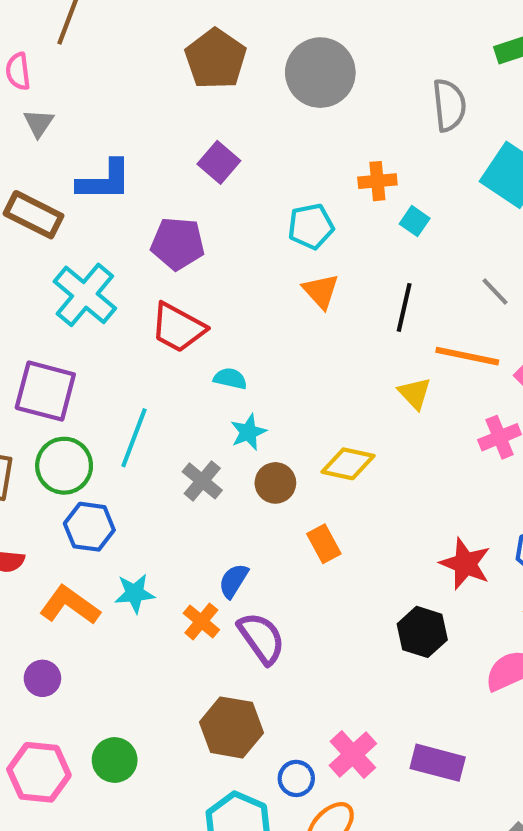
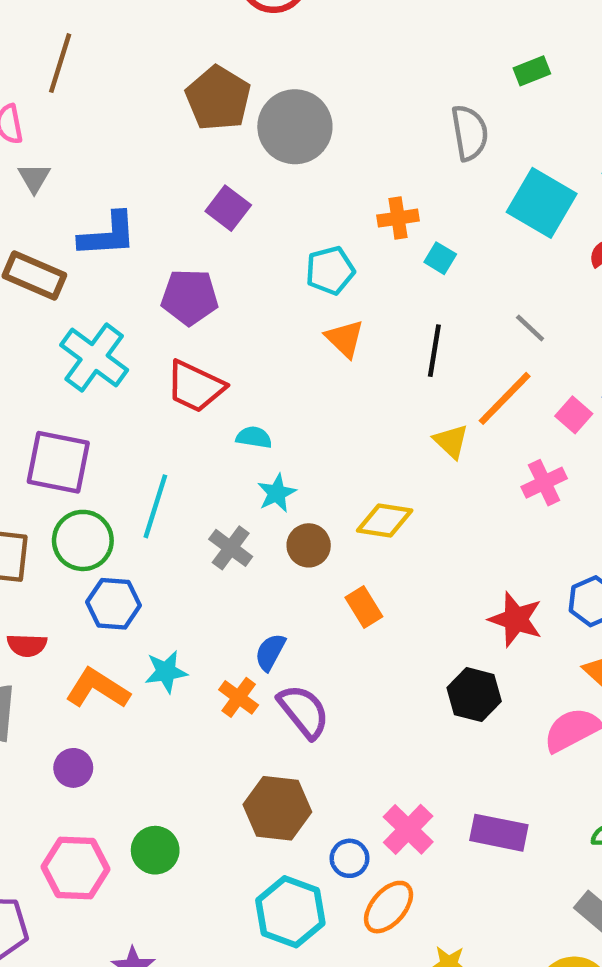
gray circle: (320, 73) -> (295, 127), moved
orange line: (467, 356) -> (505, 398), turned -54

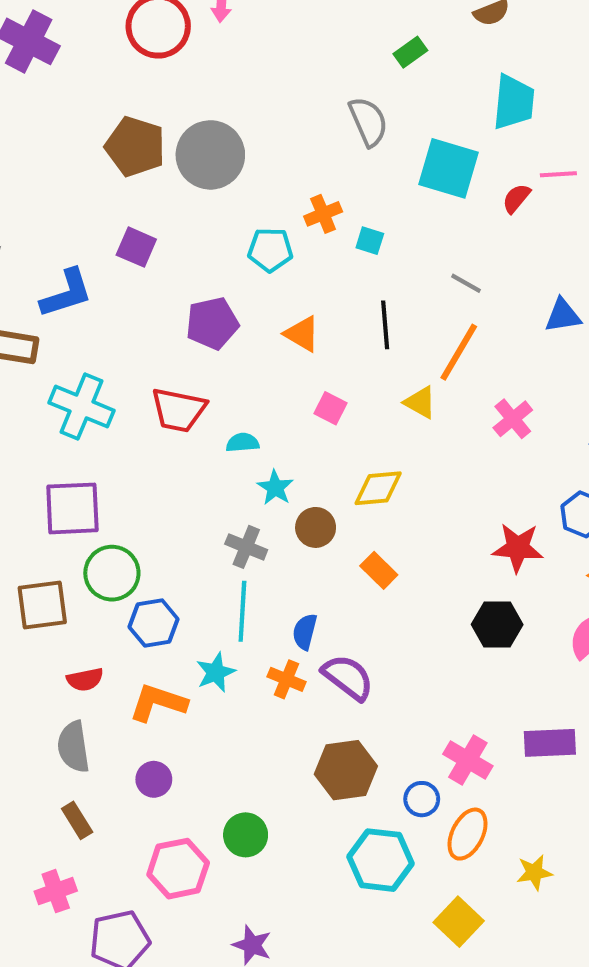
purple square: (228, 208) -> (136, 247), moved
cyan pentagon: (330, 270) -> (270, 250), moved, turned 30
purple pentagon: (190, 297) -> (212, 323), moved
pink square: (574, 415) -> (330, 408), moved
cyan line: (155, 506) -> (242, 611), moved

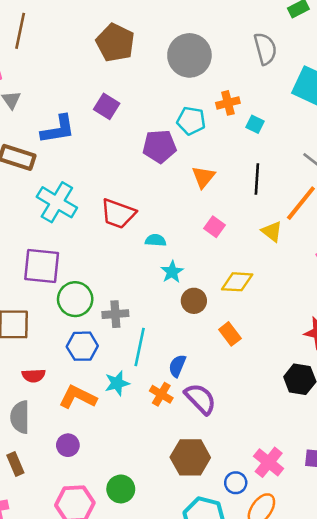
gray circle: (210, 155) -> (189, 55), moved
purple pentagon: (212, 323) -> (159, 146), moved
orange triangle: (302, 334) -> (203, 177), turned 30
gray cross: (246, 547) -> (115, 314), moved, turned -35
green circle: (112, 573) -> (75, 299), moved

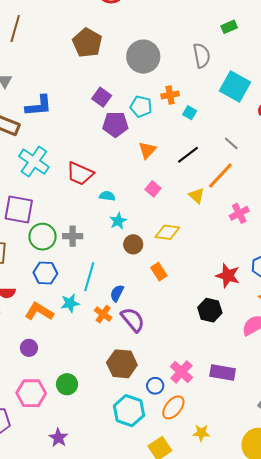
purple square: (107, 106) -> (102, 97), moved
black line: (257, 179) -> (188, 155), turned 45
gray cross: (115, 314) -> (73, 236), moved

